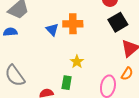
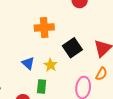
black square: (118, 22) -> (72, 48), moved
blue triangle: (52, 30) -> (28, 63), moved

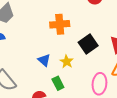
green rectangle: (42, 86) -> (58, 83), turned -32

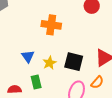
black square: (88, 44) -> (74, 62), moved, turned 36

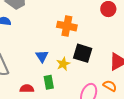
black square: (74, 62) -> (83, 53), moved
orange semicircle: (97, 82) -> (110, 86), turned -104

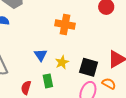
black square: (83, 53) -> (89, 67), moved
red semicircle: (27, 89) -> (26, 88), turned -72

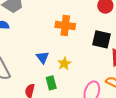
black square: (89, 67) -> (102, 39), moved

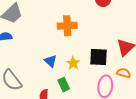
black square: (102, 39) -> (98, 57), moved

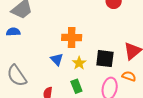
orange cross: (67, 26) -> (72, 37), moved
green rectangle: (64, 85) -> (76, 86), moved

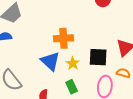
blue triangle: (57, 59) -> (50, 61), size x1.5

